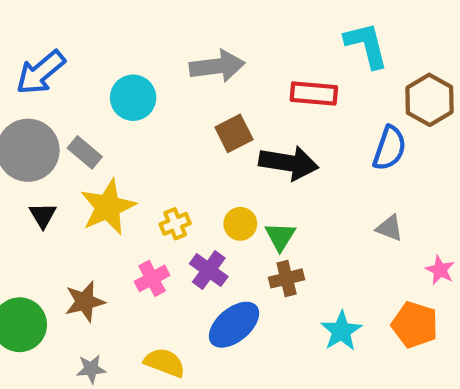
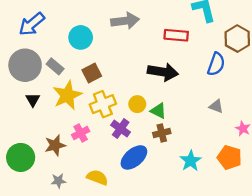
brown square: (234, 133) -> (92, 73), moved
yellow cross: (175, 224) -> (103, 104), size x1.6
green triangle: (280, 236) -> (158, 111), turned -36
pink cross: (152, 278) -> (81, 133), moved

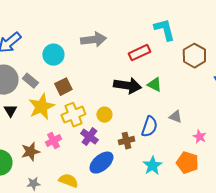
red rectangle: (176, 35) -> (139, 53), turned -30
blue semicircle: (216, 64) -> (149, 127), moved
green triangle: (158, 111) -> (154, 85), moved

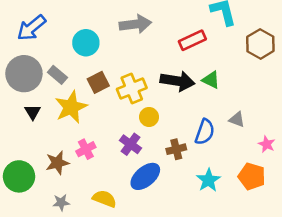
yellow cross: (73, 115) -> (132, 89), moved

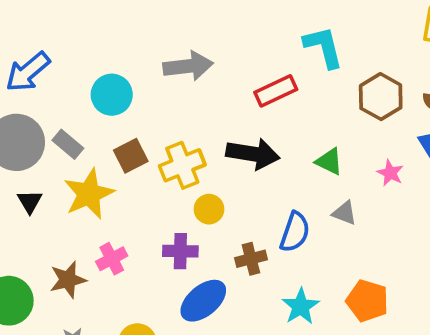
green triangle: (211, 80) -> (329, 161), moved
purple cross: (130, 144) -> (180, 251), turned -35
pink star: (267, 144) -> (390, 173), moved

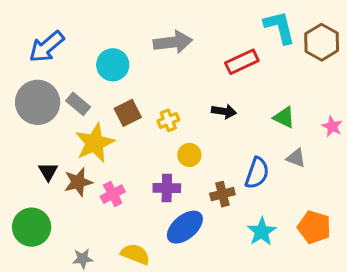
brown hexagon: (381, 97) -> (322, 42), moved
black arrow: (253, 154) -> (224, 111), size x0.6
yellow cross: (182, 165) -> (168, 120), size x0.6
black triangle: (30, 202) -> (48, 172), moved
brown star: (68, 280) -> (78, 182), moved

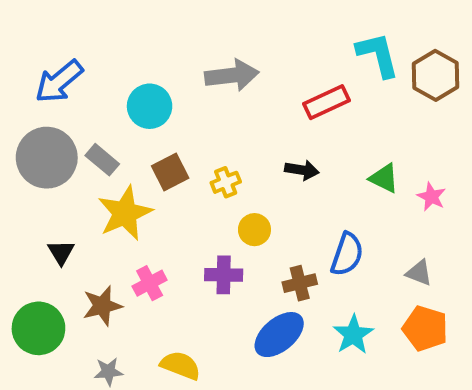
pink star: (332, 126) -> (431, 197), moved
gray triangle: (296, 158) -> (419, 273), moved
brown star: (78, 182) -> (102, 306), moved
blue ellipse: (185, 227) -> (279, 335), moved

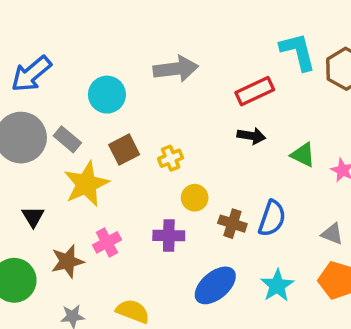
black arrow: (302, 170) -> (251, 136), moved
brown cross: (300, 283) -> (232, 224), moved, turned 32

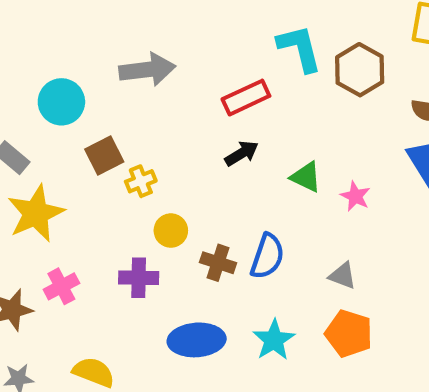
black arrow: (251, 136) -> (242, 153), turned -40
brown square: (124, 150) -> (104, 155), moved
blue ellipse: (215, 285) -> (197, 340), turned 36

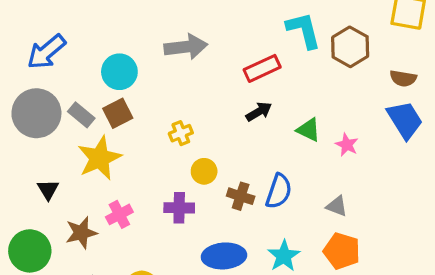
brown square: (104, 155) -> (118, 113), moved

